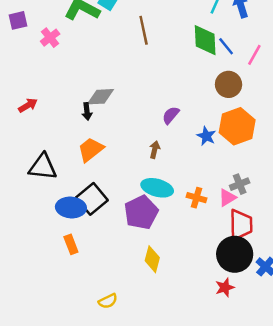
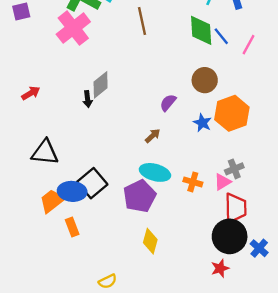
pink cross: (50, 38) -> (73, 28), moved, size x1.8
brown circle: (229, 84) -> (205, 80), moved
gray diamond: (100, 97) -> (101, 85), turned -36
orange trapezoid: (91, 150) -> (52, 201), moved
brown arrow: (155, 150) -> (153, 136), turned 35

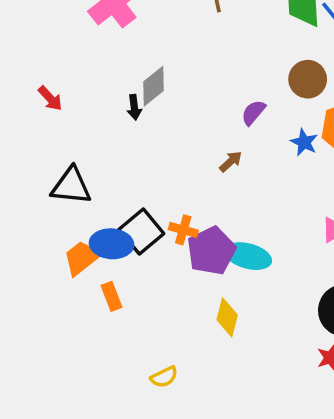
red arrow: (31, 93) -> (50, 98), turned 78
cyan ellipse: (155, 172) -> (248, 256), moved
orange cross: (193, 182) -> (183, 230), moved

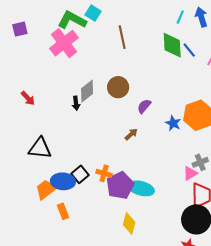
brown circle: (308, 79) -> (118, 87), moved
black square: (141, 232) -> (80, 174), size x0.7

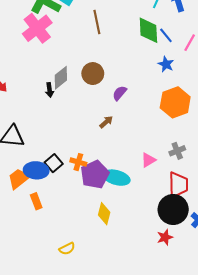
blue star: (173, 123) -> (166, 64), moved
pink triangle: (190, 173) -> (148, 160), moved

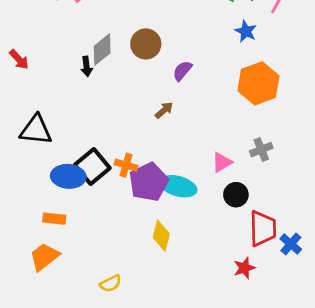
black square: (54, 163) -> (92, 167), size x1.4
orange trapezoid: (19, 179) -> (44, 257), moved
red trapezoid: (178, 185) -> (263, 228), moved
orange rectangle: (36, 201) -> (54, 219), moved, turned -63
black circle: (173, 209) -> (236, 195), moved, size x0.6

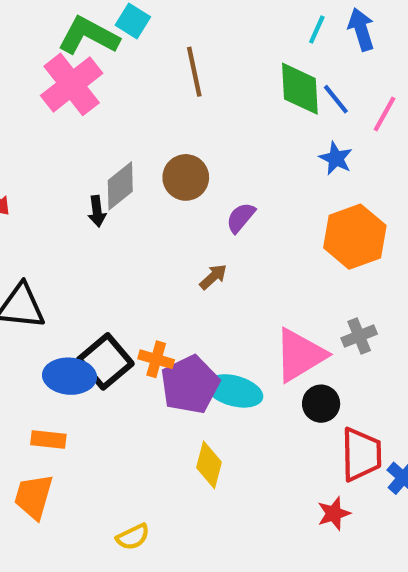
pink triangle: (222, 162) -> (300, 355), size x1.8
orange trapezoid: (44, 257) -> (34, 497), turned -36

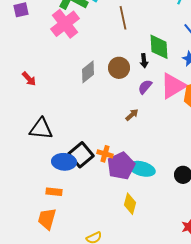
green diamond: (300, 89) -> (159, 47), moved
black arrow: (97, 211) -> (144, 61), moved
pink triangle: (300, 355) -> (173, 86), moved

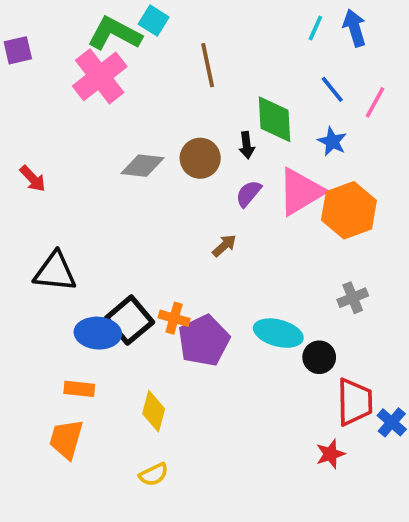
gray diamond: (88, 72) -> (142, 166), turned 45
cyan ellipse: (142, 169) -> (278, 333), moved
yellow diamond: (130, 204) -> (154, 411), moved

